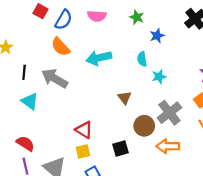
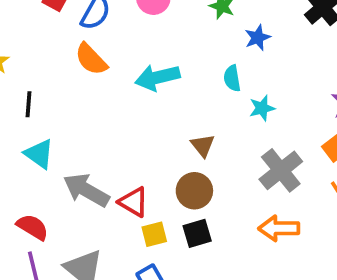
gray arrow: (55, 78) -> (86, 190), moved
brown circle: (144, 126) -> (194, 191), moved
yellow square: (83, 151) -> (154, 234), moved

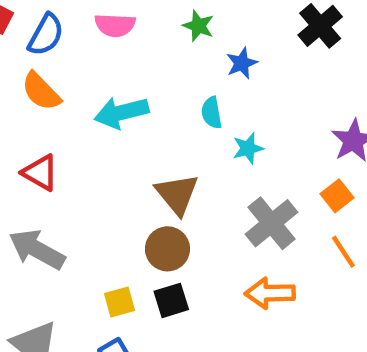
brown triangle: (203, 145) -> (177, 194), size x1.5
red triangle: (134, 202) -> (40, 173), moved

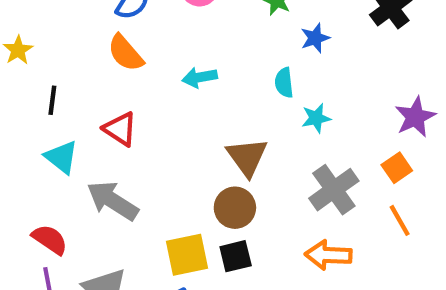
cyan arrow: (121, 113) -> (200, 77), size x0.7
yellow square: (120, 302) -> (187, 255), size x1.5

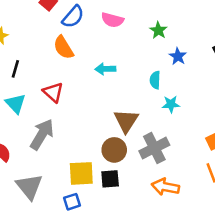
blue star: (315, 38) -> (178, 56), turned -30
gray cross: (334, 190) -> (154, 148), moved
gray arrow: (113, 201) -> (42, 134), turned 80

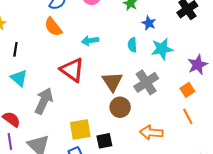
red triangle: (53, 92) -> (72, 70), moved, size x1.4
cyan star: (171, 104) -> (162, 49), moved, size x1.5
gray cross: (154, 148) -> (146, 82), moved
brown circle: (114, 150) -> (120, 107), moved
black square: (110, 179) -> (104, 141), moved

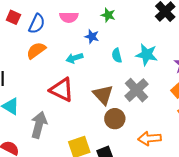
blue star: (149, 23) -> (92, 36), moved
orange semicircle: (53, 27) -> (36, 50), turned 102
cyan star: (162, 49) -> (147, 55), turned 30

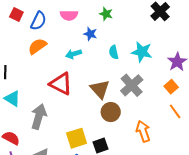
orange arrow: (150, 138) -> (143, 131), turned 75

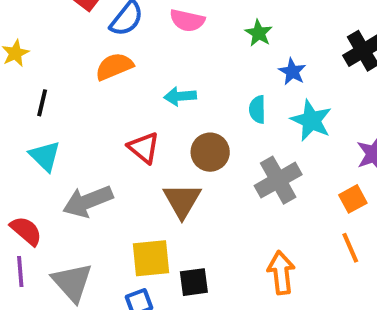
blue star: (90, 34) -> (292, 72), moved
red triangle: (61, 84) -> (144, 148), size x0.7
brown triangle: (100, 89) -> (182, 200), moved
brown circle: (111, 112) -> (210, 152), moved
gray arrow: (39, 117) -> (88, 201), turned -140

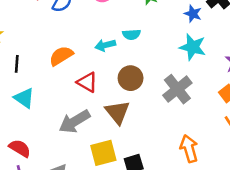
orange semicircle: (114, 66) -> (61, 56), moved
blue star: (292, 72) -> (193, 14), moved
cyan semicircle: (257, 109) -> (131, 34), moved, turned -84
gray arrow: (88, 201) -> (74, 122), moved

